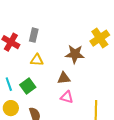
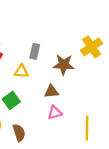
gray rectangle: (34, 35) -> (35, 51), moved
pink triangle: (67, 97) -> (55, 113), turned -32

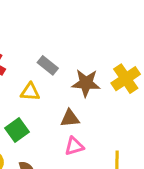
yellow cross: (92, 47) -> (126, 79), moved
gray rectangle: (35, 51) -> (48, 65), turned -64

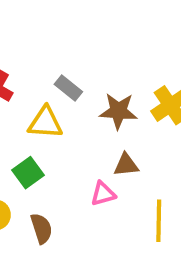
yellow triangle: (30, 92) -> (45, 123), size x1.4
brown triangle: (70, 118) -> (126, 165), moved

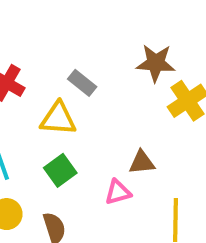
brown star: (118, 111) -> (156, 63), moved
green square: (28, 173) -> (60, 170), moved

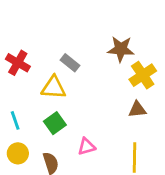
brown triangle: (142, 162) -> (137, 109), moved
pink triangle: (118, 192) -> (86, 147), moved

